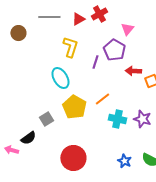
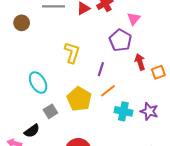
yellow L-shape: (70, 47) -> (72, 53), moved
purple line: (95, 62) -> (101, 69), moved
red arrow: (133, 71) -> (140, 62), turned 70
cyan ellipse: (60, 78) -> (38, 83), moved

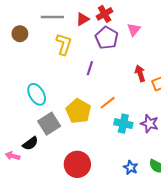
purple pentagon: (120, 40) -> (107, 38), moved
yellow L-shape: (72, 53) -> (64, 44), moved
purple line: (101, 69) -> (90, 68), moved
gray square: (50, 111) -> (49, 124), size x1.5

